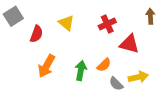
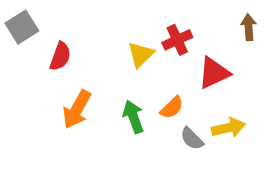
yellow triangle: (66, 23) -> (141, 55), moved, turned 35
red triangle: (129, 44) -> (214, 73), turned -40
green arrow: (81, 70) -> (133, 117), turned -30

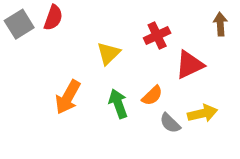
yellow triangle: (141, 55) -> (108, 53), moved
red semicircle: (60, 56) -> (53, 18), moved

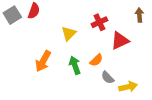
yellow arrow: (202, 113) -> (128, 87), moved

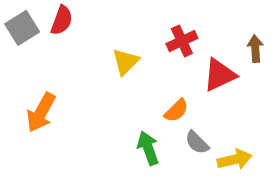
brown arrow: (139, 15) -> (255, 49), moved
orange arrow: (43, 61) -> (41, 112), moved
green arrow: (75, 65) -> (148, 148), moved

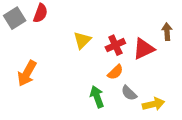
red cross: (182, 41) -> (115, 45), moved

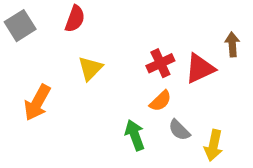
red semicircle: (40, 13) -> (75, 19), moved
yellow triangle: (82, 40) -> (90, 68), moved
yellow arrow: (153, 104) -> (214, 145), turned 115

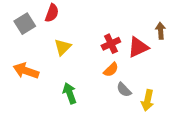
gray square: (20, 26) -> (25, 24), moved
orange arrow: (37, 103) -> (26, 71), turned 80
green arrow: (135, 135) -> (70, 93), moved

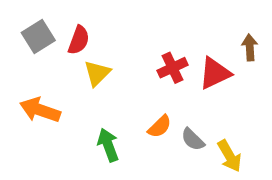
red semicircle: (52, 13) -> (79, 40), moved
orange semicircle: (111, 70) -> (160, 127), moved
yellow arrow: (148, 100) -> (230, 156), turned -42

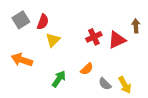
gray semicircle: (193, 139) -> (105, 84), moved
green arrow: (108, 145) -> (59, 79), turned 54

